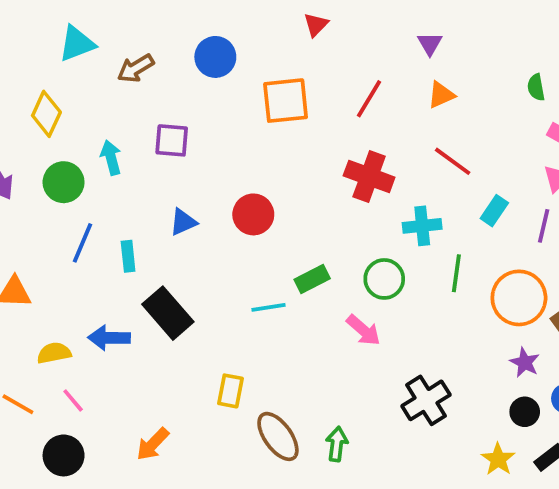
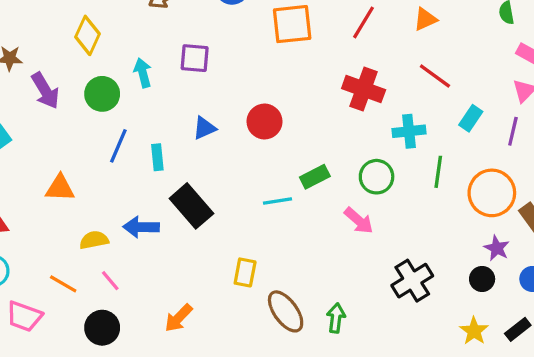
black circle: (525, 412) -> (482, 279), moved

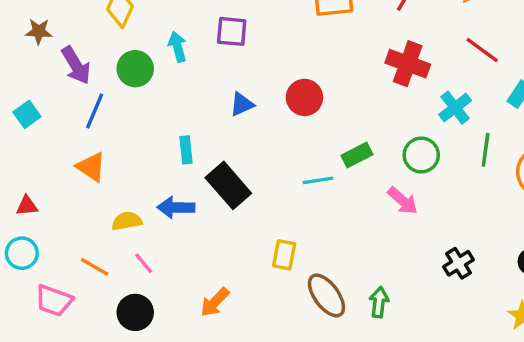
cyan cross: (409, 131) -> (455, 108), turned -32
blue line: (118, 146) -> (95, 111), moved
cyan rectangle: (157, 157) -> (186, 150), moved
orange triangle: (60, 188) -> (91, 167), turned 32
black cross: (412, 281) -> (458, 263), size x0.7

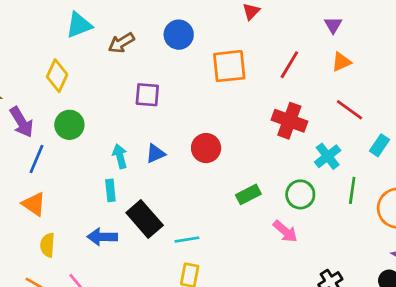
cyan arrow: (178, 47) -> (120, 156), moved
cyan line: (318, 180) -> (187, 240), moved
yellow semicircle: (127, 221) -> (48, 245), moved, turned -75

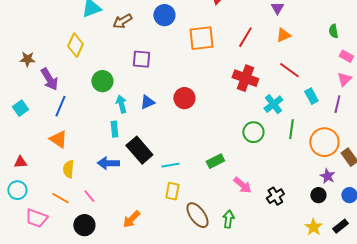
green circle: (69, 125) -> (102, 81), moved
cyan rectangle: (380, 145) -> (311, 96), turned -63
green rectangle: (248, 194) -> (215, 161), moved
pink arrow: (285, 231) -> (242, 185), moved

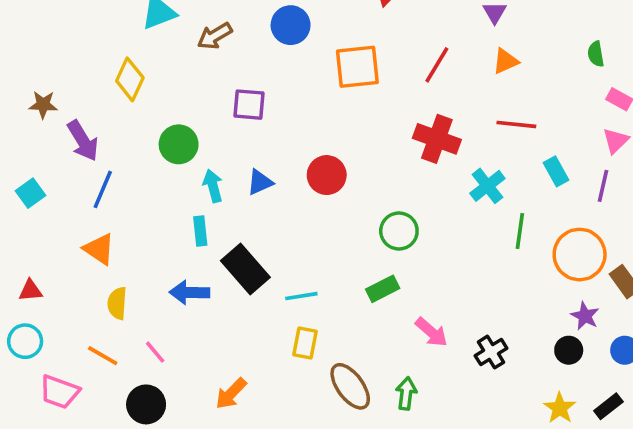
red line: (289, 70) -> (516, 124), turned -30
green circle: (253, 132) -> (399, 231), moved

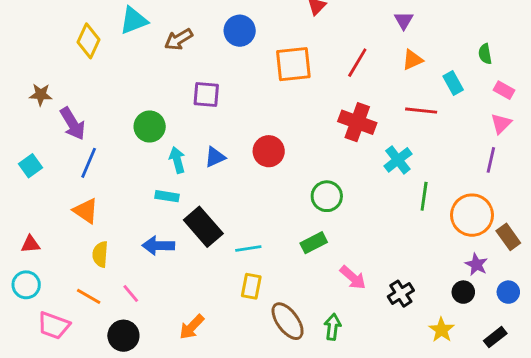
yellow diamond: (130, 79) -> (89, 41), moved
cyan rectangle: (556, 171) -> (453, 83), moved
cyan rectangle: (200, 231) -> (167, 196), turned -75
yellow star: (560, 408) -> (442, 330), moved

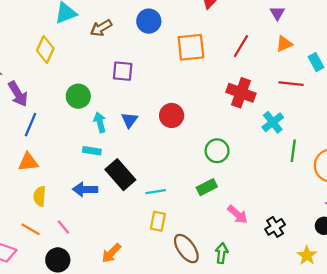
yellow diamond: (89, 41) -> (45, 50), moved
blue triangle: (215, 157) -> (129, 120), turned -30
orange triangle: (86, 211) -> (28, 162), turned -40

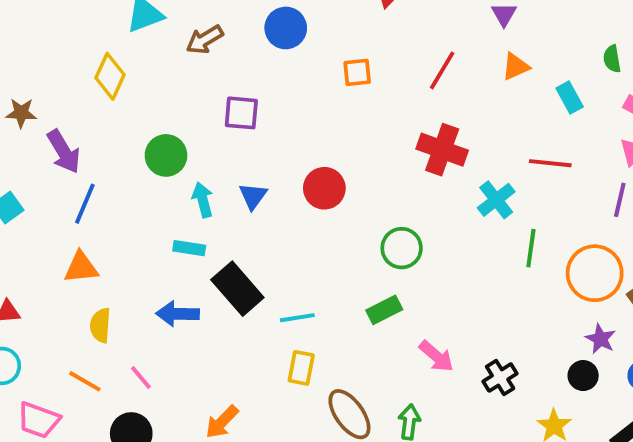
orange square: (191, 47) -> (357, 72), size x0.6
red line: (291, 84) -> (550, 163), moved

